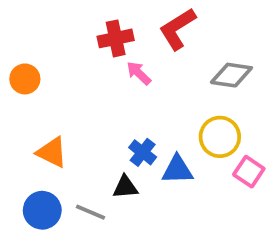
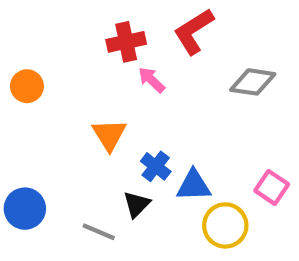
yellow circle: (220, 137) -> (225, 225), moved
orange triangle: (52, 152) -> (109, 135), moved, turned 32
black triangle: (125, 187) -> (137, 204), turned -40
blue circle: (42, 210) -> (25, 209), moved

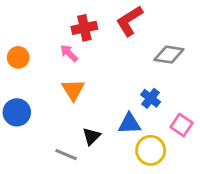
pink arrow: (151, 80) -> (69, 53), moved
blue cross: (156, 166) -> (151, 98), moved
blue circle: (25, 209) -> (17, 112), moved

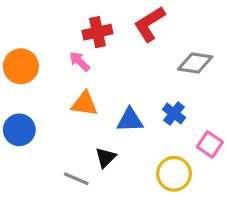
orange circle: (18, 57) -> (21, 66), size x1.4
orange triangle: (73, 90) -> (84, 104), turned -50
blue triangle: (129, 124) -> (130, 120), moved

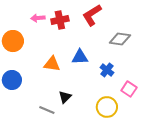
pink arrow: (80, 61) -> (38, 18), moved, turned -48
blue triangle: (130, 120) -> (80, 57), moved

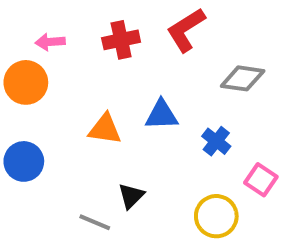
pink arrow: (38, 18) -> (50, 42), moved

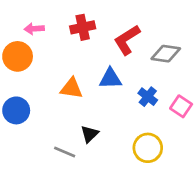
red L-shape: (186, 30) -> (127, 40), moved
pink square: (261, 180) -> (181, 106), moved

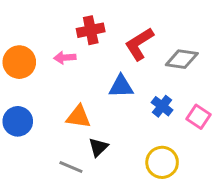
pink arrow: (34, 29) -> (65, 58), moved
orange triangle: (72, 88) -> (79, 117), moved

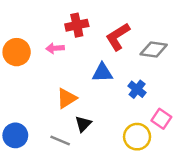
orange triangle: (79, 117) -> (67, 98), turned -40
pink square: (199, 117) -> (161, 119), moved
blue circle: (18, 121) -> (15, 135), moved

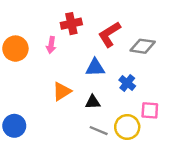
pink arrow: (55, 48) -> (51, 45), turned -77
pink square: (161, 119) -> (150, 110), turned -30
black triangle: (83, 124) -> (93, 102), moved, turned 42
gray line: (60, 141) -> (99, 131), moved

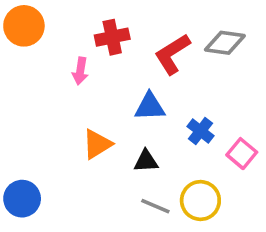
gray diamond: (143, 46) -> (225, 43), moved
orange circle: (15, 49) -> (24, 26), moved
pink square: (150, 110) -> (242, 154), moved, turned 36

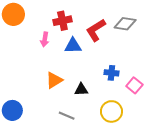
blue triangle: (150, 107) -> (73, 46), moved
blue cross: (200, 131) -> (111, 73), turned -32
gray line: (155, 206) -> (67, 116), moved

